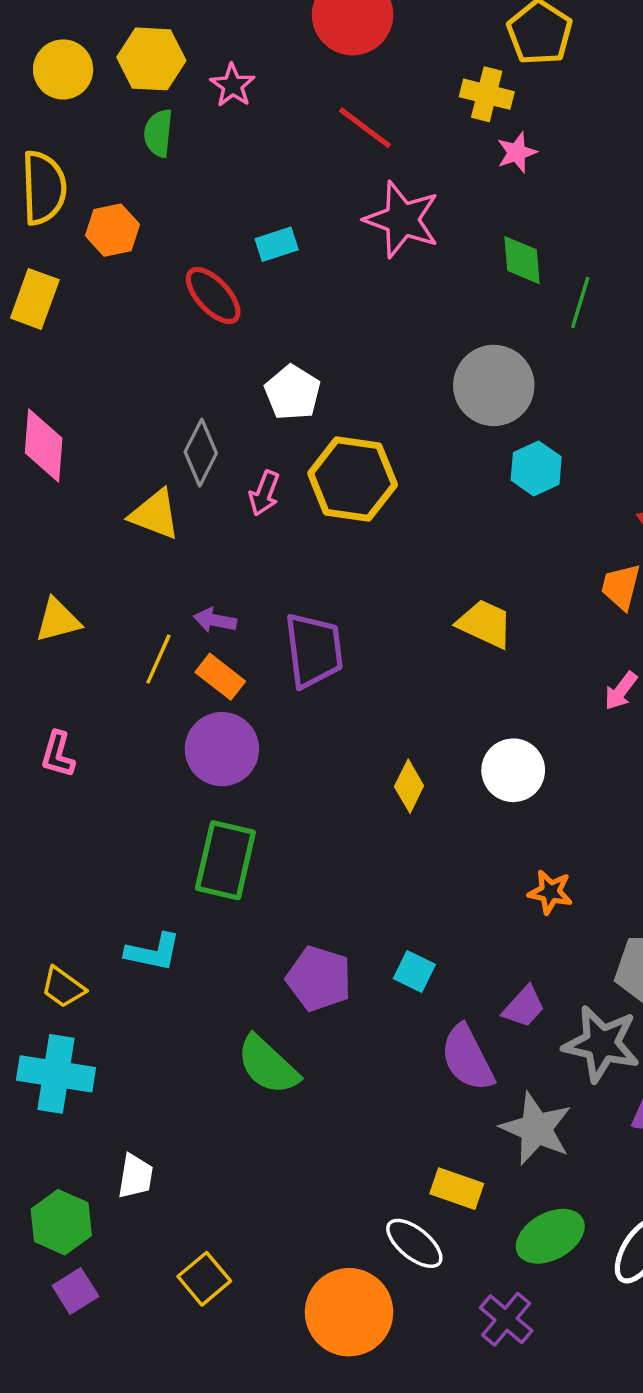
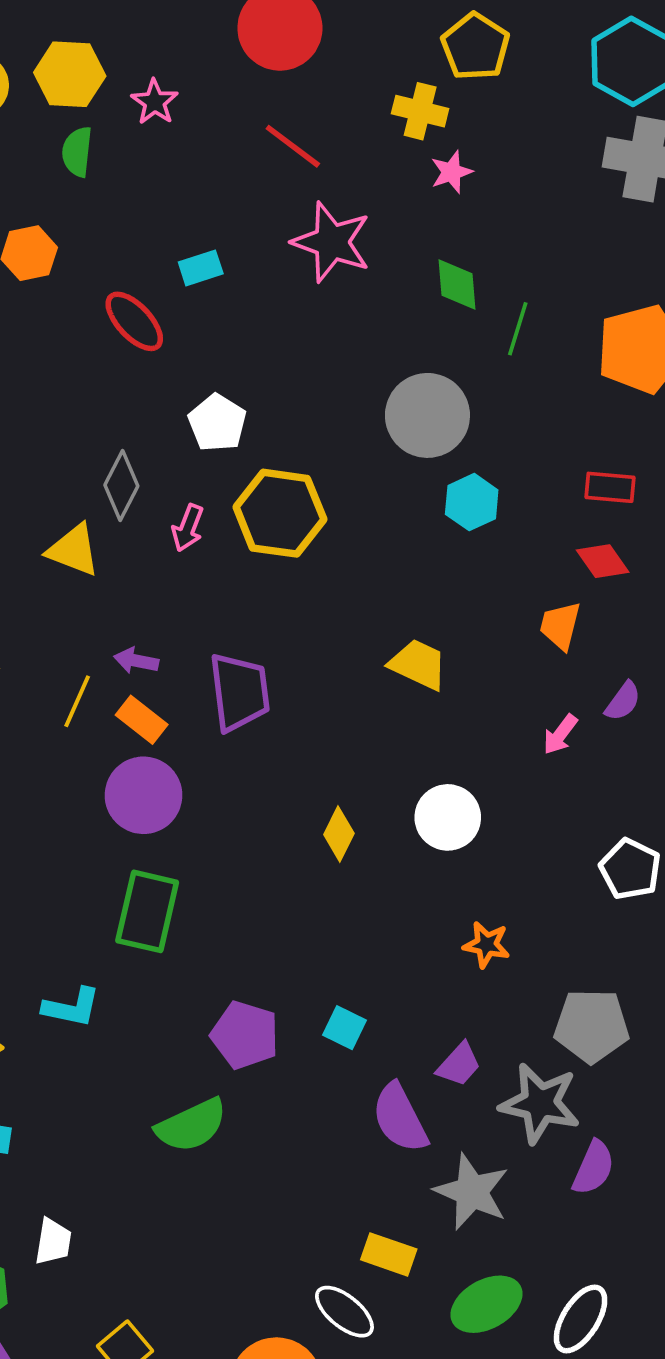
green semicircle: (268, 1065) -> (191, 1125), turned -68

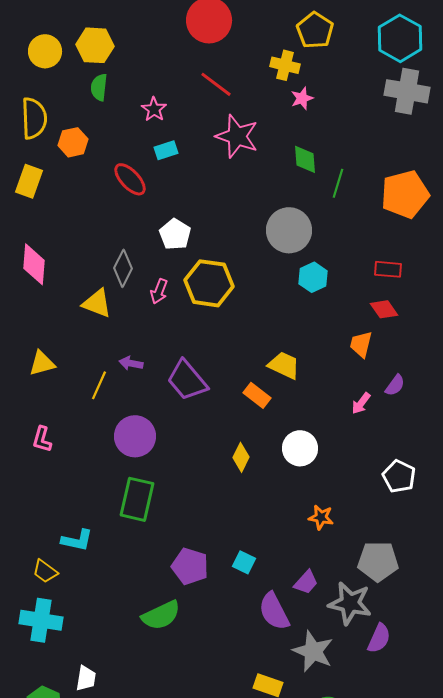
pink star: (155, 102) -> (154, 109), moved
purple trapezoid: (239, 692) -> (187, 380), turned 147
orange rectangle: (142, 720) -> (257, 395), moved
cyan L-shape: (72, 1007) -> (77, 540), moved

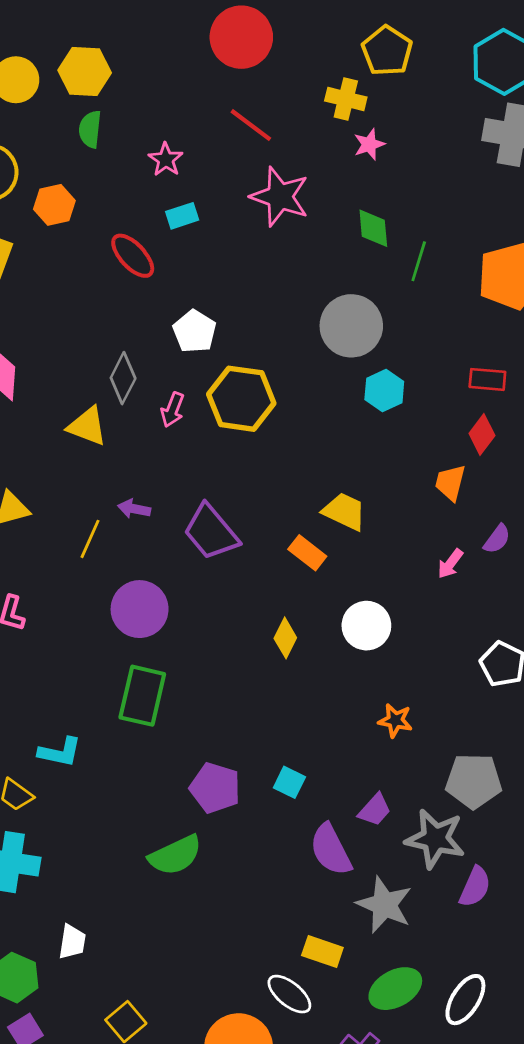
red diamond: (384, 309) -> (482, 434), turned 72

